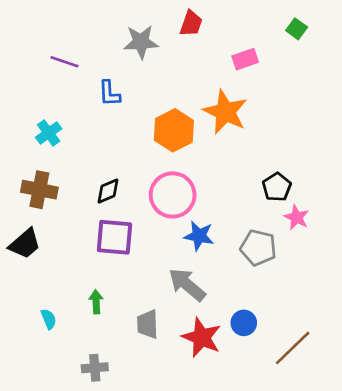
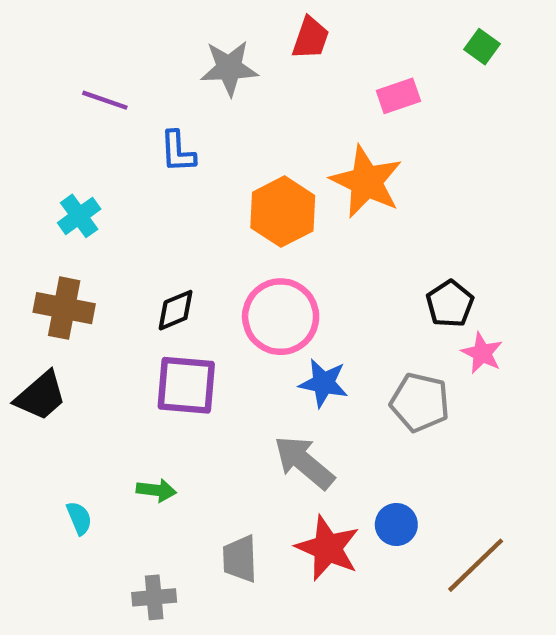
green arrow: (96, 302) -> (156, 490), turned 100
gray trapezoid: (148, 324) -> (240, 559), moved

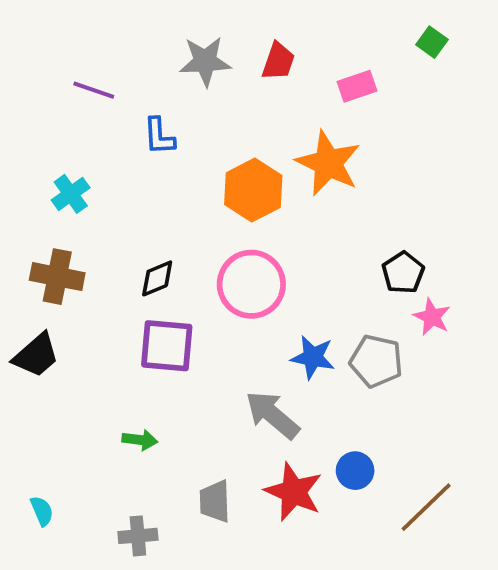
red trapezoid: (311, 38) -> (278, 61), moved
blue star: (323, 383) -> (313, 357), moved
cyan semicircle: (79, 518) -> (42, 511), moved

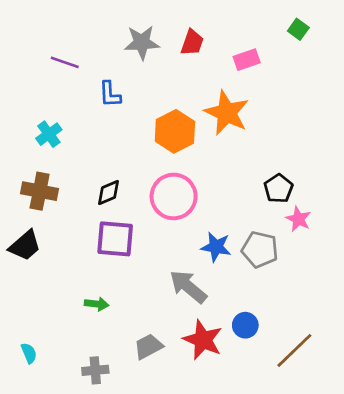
gray trapezoid: (215, 501) -> (148, 346), turned 64

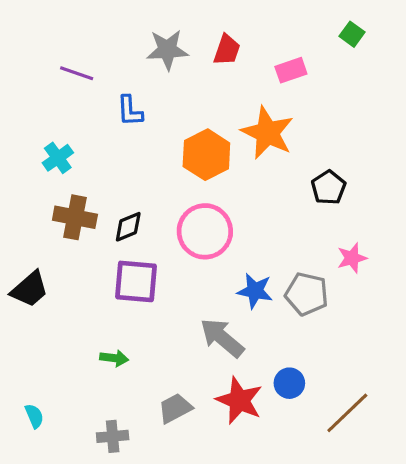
black pentagon: (278, 188) -> (329, 188), moved
brown cross: (40, 191) -> (75, 217), moved
pink star: (298, 219) -> (352, 258), turned 30

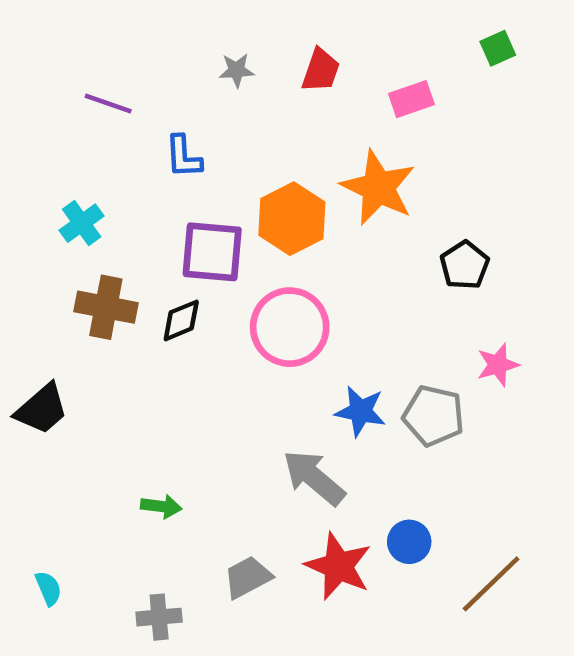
green square: (352, 34) -> (498, 48), turned 30
gray star: (167, 50) -> (237, 70), size x0.6
purple square: (136, 281) -> (212, 252), moved

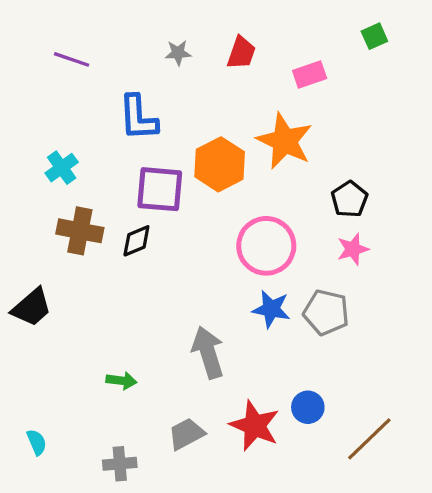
purple line: (108, 104) -> (72, 59), moved
blue L-shape: (183, 157) -> (138, 118), size x1.4
pink circle: (290, 327) -> (266, 246), moved
pink star: (498, 365) -> (353, 249), moved
gray arrow: (314, 478) -> (208, 352), moved, turned 33

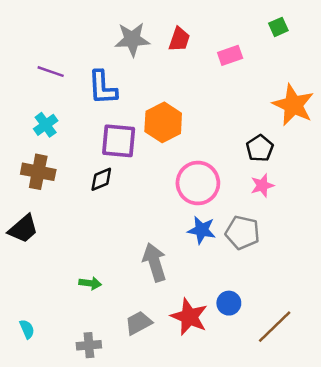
gray star: (178, 53) -> (132, 39), size x1.8
purple line: (72, 59) -> (51, 72), moved
orange star: (285, 141) -> (293, 105), moved
brown cross: (80, 231) -> (38, 172), moved

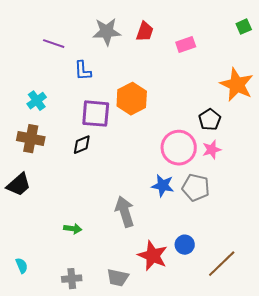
green square: (278, 27) -> (244, 27), moved
purple line: (51, 72) -> (54, 44), moved
blue L-shape: (103, 88) -> (83, 71), size x0.7
pink circle: (198, 183) -> (179, 148), moved
gray trapezoid: (138, 323) -> (118, 278), moved, turned -140

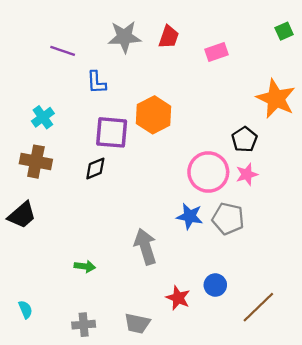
red star: (153, 256) -> (178, 298), size x0.7

